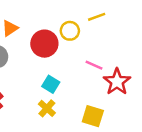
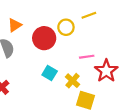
pink line: (94, 65) -> (87, 57), turned -32
yellow cross: (47, 108) -> (72, 81), moved

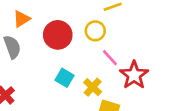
yellow circle: (66, 27) -> (95, 31), moved
pink line: (87, 57) -> (110, 58), turned 56

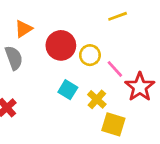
yellow circle: (95, 31) -> (90, 55), moved

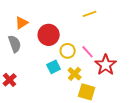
yellow circle: (90, 55) -> (68, 51), moved
cyan square: (68, 90) -> (54, 67), turned 32

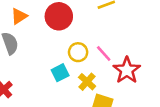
red circle: (49, 35) -> (59, 16), moved

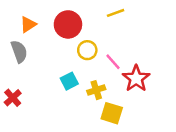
yellow circle: (78, 52) -> (87, 50), moved
yellow cross: (87, 82) -> (96, 90), turned 30

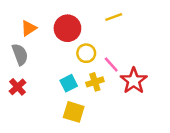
yellow cross: (96, 90) -> (95, 82), moved
red cross: (13, 98) -> (17, 87), moved
yellow square: (112, 113) -> (74, 112), moved

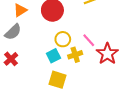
yellow circle: (86, 53) -> (63, 39), moved
gray semicircle: (20, 54) -> (13, 32), turned 66

